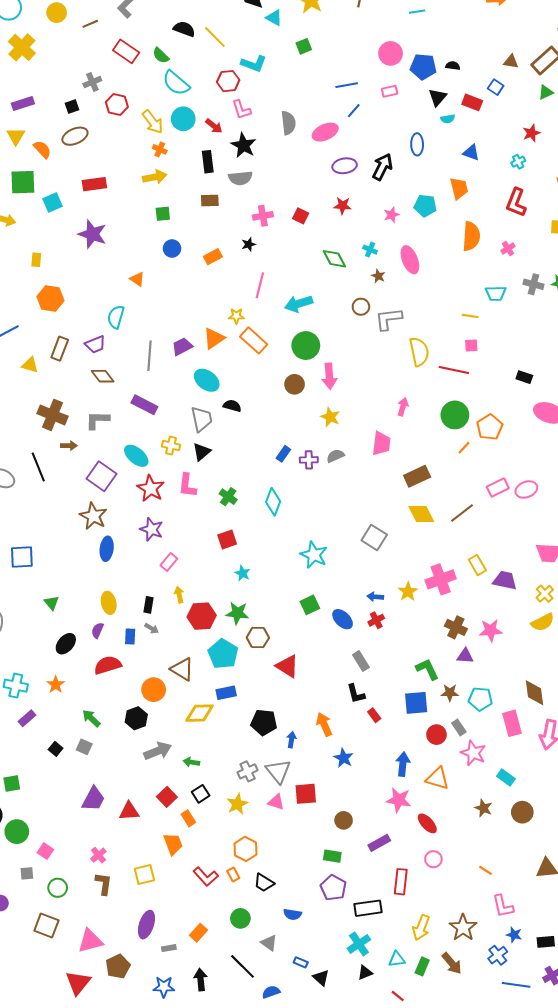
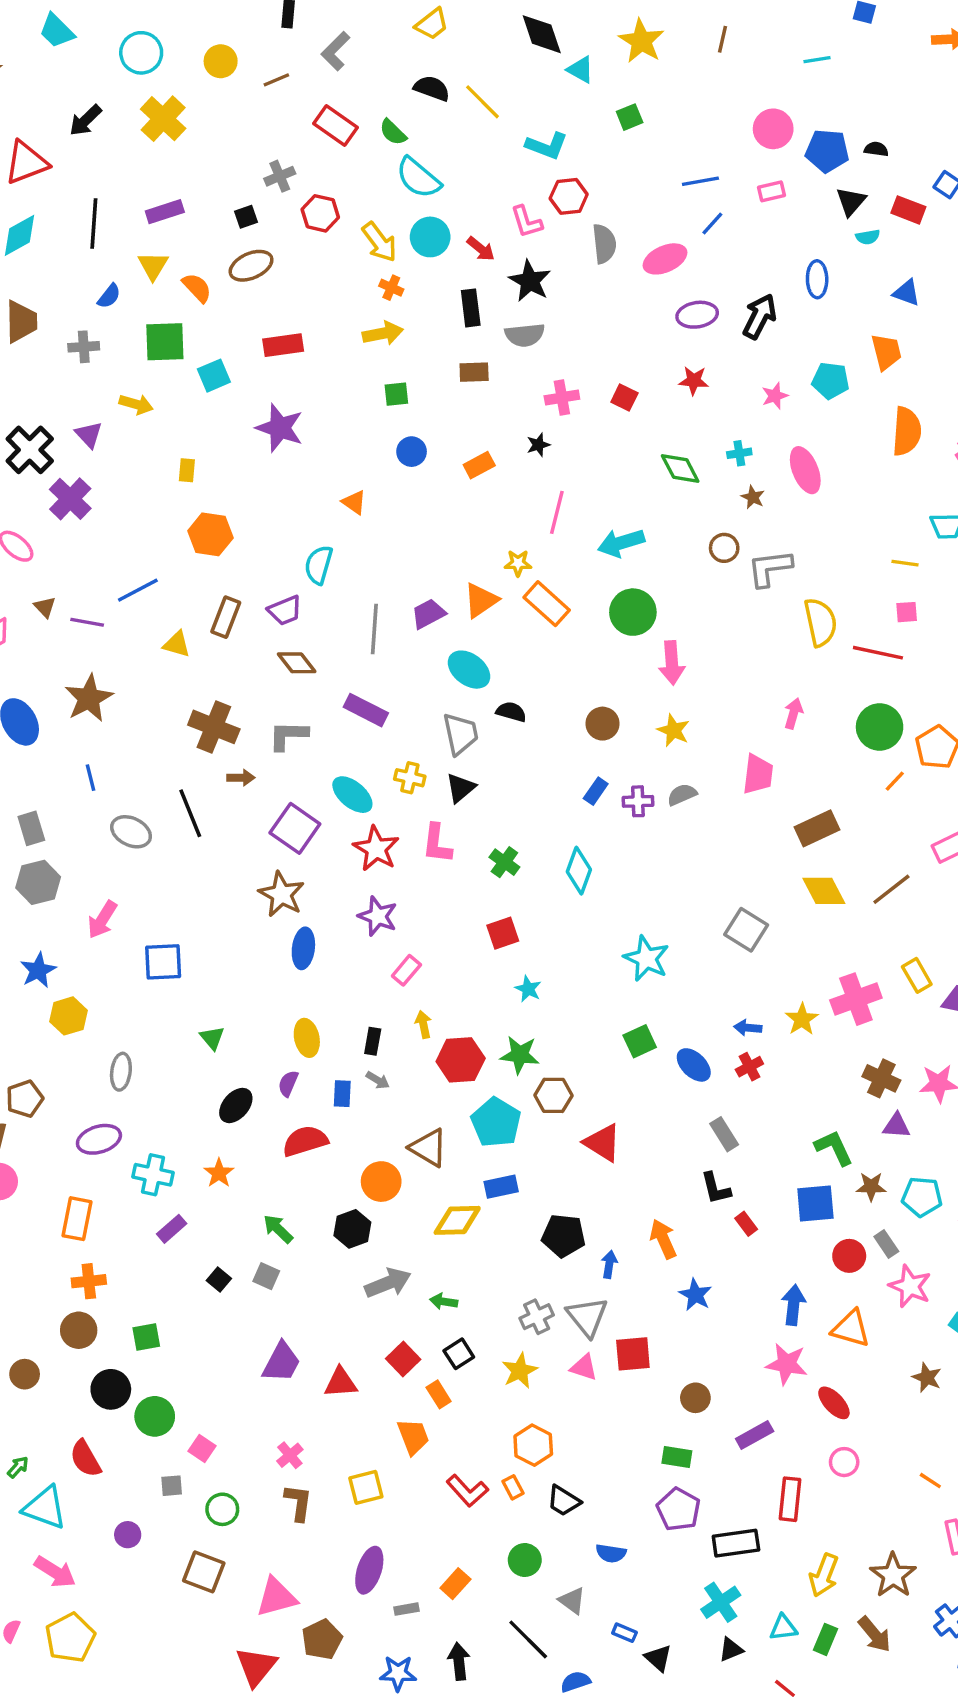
red hexagon: (228, 81) -> (569, 196), moved
cyan cross: (370, 250) -> (739, 453), turned -32
brown circle: (295, 384) -> (602, 724), moved

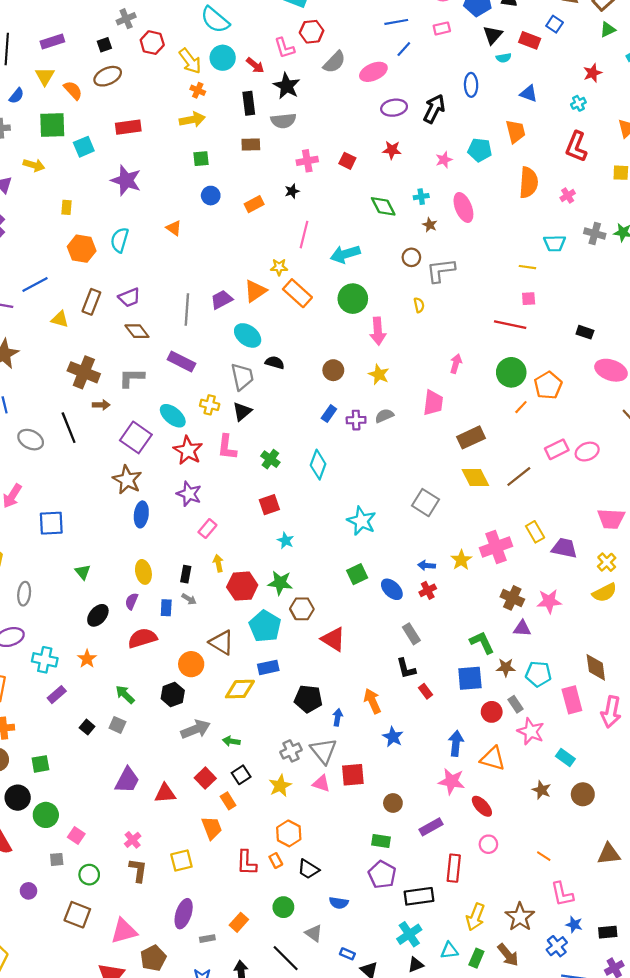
gray semicircle: (604, 244) -> (334, 62), turned 50
cyan semicircle: (319, 565) -> (120, 240), moved
yellow semicircle: (820, 622) -> (419, 305), moved, size x0.5
red L-shape: (467, 1491) -> (247, 863), turned 44

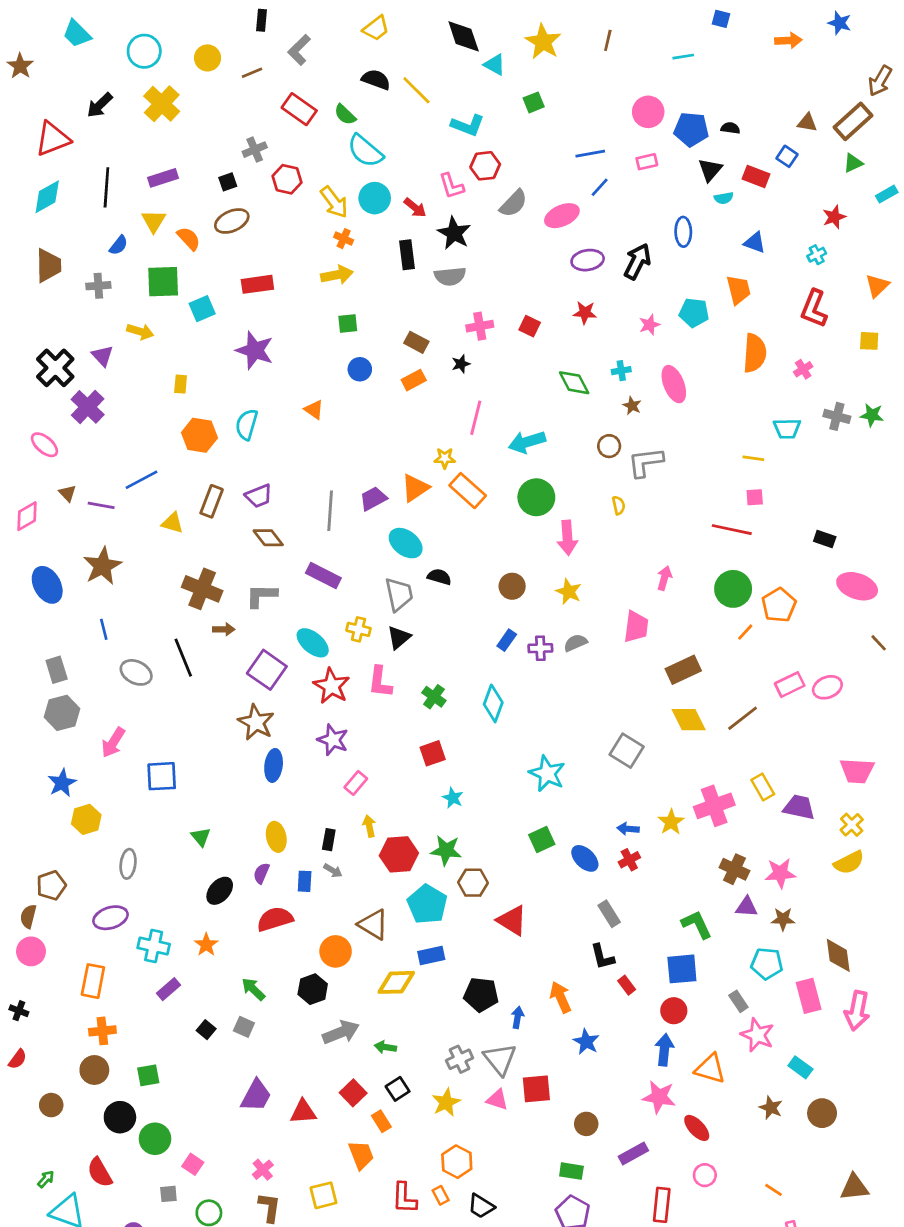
brown rectangle: (251, 145) -> (416, 342), moved, turned 30
brown star: (506, 667) -> (783, 919), moved
red circle: (492, 712) -> (674, 1011), moved

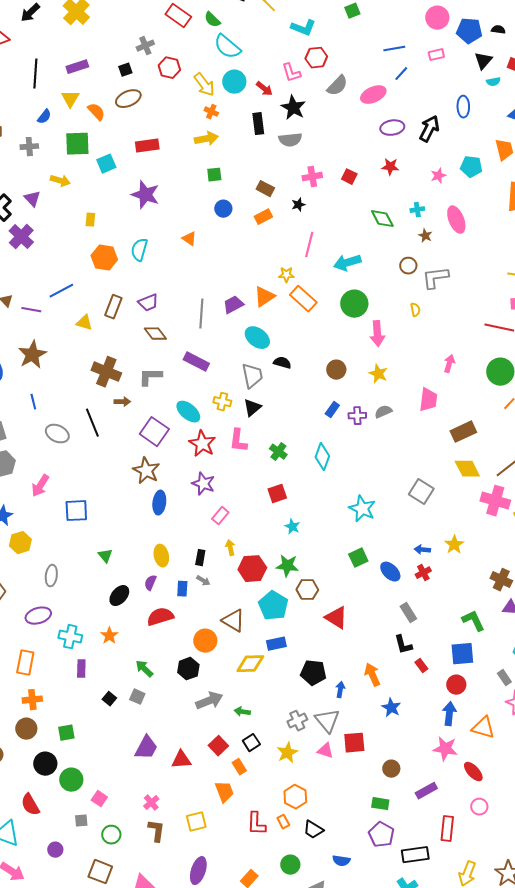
pink cross: (714, 806) -> (495, 501), moved, turned 36
purple rectangle: (168, 989) -> (81, 669), turned -48

